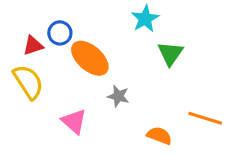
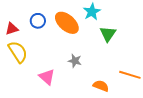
red triangle: (33, 46) -> (12, 29), moved
orange ellipse: (90, 58) -> (67, 23), moved

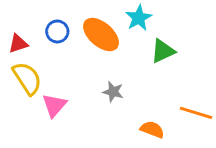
green triangle: (108, 34) -> (163, 51), turned 30
pink triangle: (47, 77) -> (54, 105), moved, turned 30

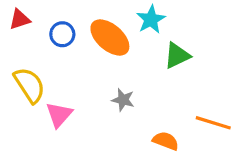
red triangle: (18, 44) -> (20, 19), moved

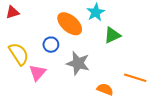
blue circle: (62, 34) -> (51, 45), moved
gray star: (123, 100) -> (78, 63), size x1.6

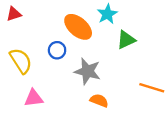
pink triangle: (37, 73) -> (34, 98), moved, turned 42
orange semicircle: (105, 89) -> (99, 101), moved

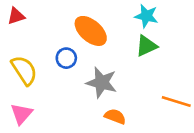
cyan star: (107, 14) -> (146, 16), moved, turned -30
pink triangle: (34, 98) -> (21, 114), moved, turned -42

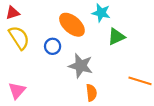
cyan star: (146, 16) -> (101, 13), moved
yellow semicircle: (24, 70) -> (19, 38), moved
orange semicircle: (115, 116) -> (91, 93), turned 63

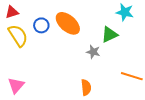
cyan star: (101, 13) -> (125, 12), moved
blue circle: (53, 46) -> (41, 25), moved
gray star: (81, 66) -> (93, 52), moved, size x0.6

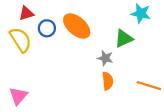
red triangle: (12, 12) -> (26, 13), moved
orange semicircle: (86, 87) -> (108, 81), moved

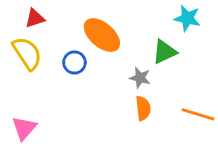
blue circle: (47, 28) -> (74, 62), moved

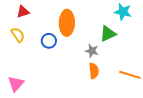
orange ellipse: (102, 35) -> (67, 23), turned 50
yellow semicircle: (27, 53) -> (18, 35), size x0.7

